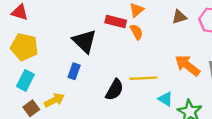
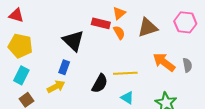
brown triangle: (179, 17) -> (148, 27), moved, size x1.5
cyan triangle: (165, 99) -> (127, 98), moved
yellow arrow: (54, 100) -> (56, 87), moved

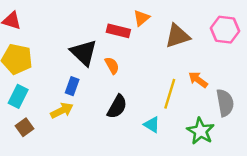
orange semicircle: (119, 33) -> (112, 66), moved
orange arrow: (164, 62) -> (198, 80), size x0.7
gray semicircle: (187, 65) -> (225, 103), moved, size x1.5
yellow line: (125, 73) -> (170, 94), moved, turned -70

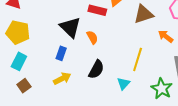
orange arrow: (198, 80) -> (166, 36), moved
yellow arrow: (62, 110) -> (62, 79), moved
cyan triangle: (152, 125) -> (123, 84), turned 40

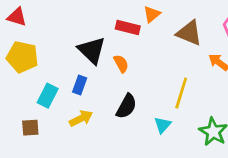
brown triangle: (144, 14) -> (189, 33), turned 40
cyan rectangle: (19, 61) -> (48, 96), moved
brown square: (24, 86) -> (30, 128), turned 32

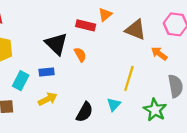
blue rectangle: (80, 85) -> (47, 72), turned 64
black semicircle: (126, 106) -> (85, 112), moved

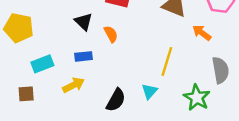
black triangle: (56, 44) -> (83, 22), size x0.7
blue rectangle: (47, 72) -> (83, 56), moved
cyan rectangle: (21, 81) -> (42, 64), turned 42

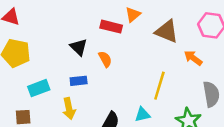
yellow arrow: (74, 85) -> (69, 109), turned 105
cyan triangle: (149, 91) -> (143, 115), turned 35

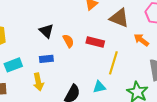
red rectangle: (111, 27) -> (95, 42), moved

